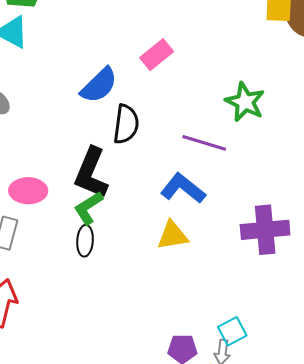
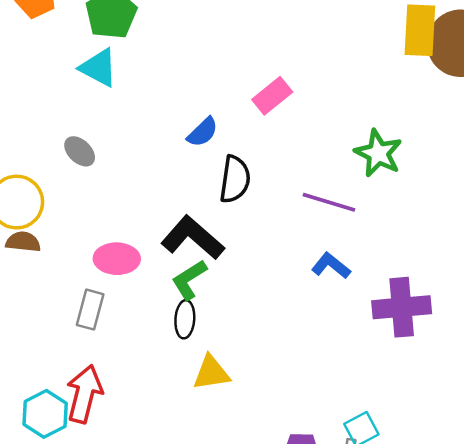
blue semicircle: (99, 85) -> (203, 132), size x0.7
black L-shape: (91, 173) -> (193, 238), turned 108
blue L-shape: (183, 188) -> (331, 266), moved, size x0.7
yellow triangle: (173, 235) -> (211, 373), moved

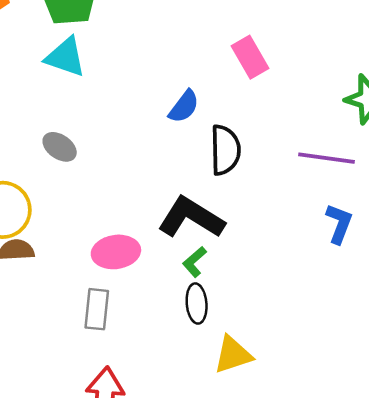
pink rectangle: (272, 96) -> (250, 57), turned -72
blue L-shape: (331, 266) -> (339, 224), turned 81
green L-shape: (189, 280) -> (195, 262), size x0.7

